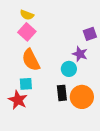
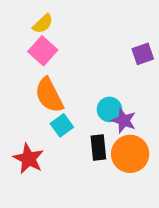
yellow semicircle: (27, 15) -> (43, 24), turned -64
purple star: (80, 54) -> (124, 121), moved
cyan square: (26, 84) -> (62, 125), moved, turned -32

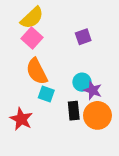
yellow semicircle: (43, 24) -> (32, 18), size x1.5
purple square: (143, 54) -> (83, 37), moved
cyan square: (62, 125) -> (46, 94), turned -35

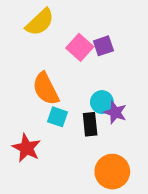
pink square: (32, 38) -> (80, 47), moved
black rectangle: (74, 111) -> (90, 124), moved
orange circle: (97, 115) -> (112, 172), moved

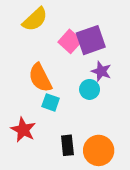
purple square: (103, 46) -> (91, 40), size x1.6
purple star: (115, 112) -> (101, 71), moved
black rectangle: (90, 124) -> (67, 145), moved

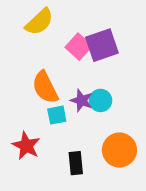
purple star: (101, 71) -> (82, 100), moved
cyan square: (51, 102) -> (57, 115), turned -30
orange circle: (99, 150) -> (119, 150), moved

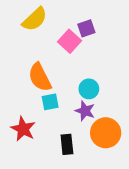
purple square: (102, 45) -> (86, 28), moved, size x0.6
purple star: (82, 100) -> (85, 111), moved

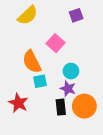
purple square: (86, 28) -> (76, 15), moved
pink square: (70, 41) -> (55, 43), moved
black rectangle: (67, 144) -> (61, 107), moved

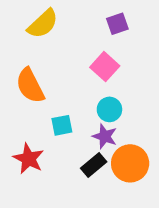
pink square: (55, 43) -> (105, 67), moved
orange semicircle: (32, 62) -> (30, 86), moved
black rectangle: (61, 107) -> (94, 165), turned 56

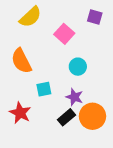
purple square: (117, 24) -> (95, 17), moved, turned 35
pink square: (105, 67) -> (64, 34), moved
cyan circle: (109, 109) -> (78, 67), moved

